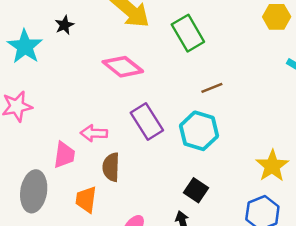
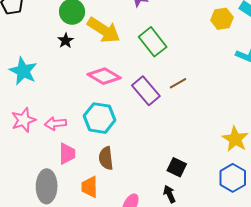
black star: (64, 25) -> (66, 41), moved
purple rectangle: (147, 121) -> (146, 91), moved
cyan hexagon: (199, 131) -> (100, 118), moved
pink arrow: (94, 133) -> (55, 123), moved

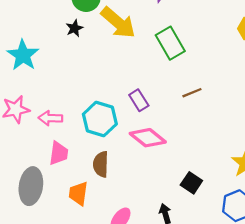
pink diamond: (104, 76) -> (148, 138), moved
purple rectangle: (146, 91) -> (139, 100), moved, size x0.7
black square: (177, 167) -> (191, 183), moved

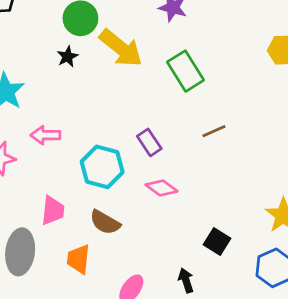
pink arrow: (50, 118) -> (45, 135), moved
pink diamond: (148, 138) -> (162, 188), size x0.7
brown semicircle: (101, 164) -> (105, 222), turned -60

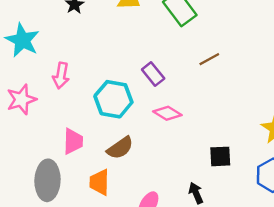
pink arrow: (45, 135) -> (61, 75), turned -75
brown semicircle: (105, 222) -> (120, 148), turned -60
black square: (217, 242) -> (220, 156), turned -30

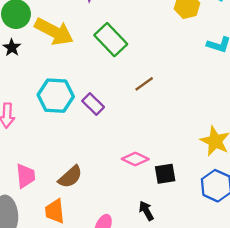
cyan hexagon: (113, 99) -> (56, 96), moved
pink diamond: (167, 113) -> (135, 159), moved

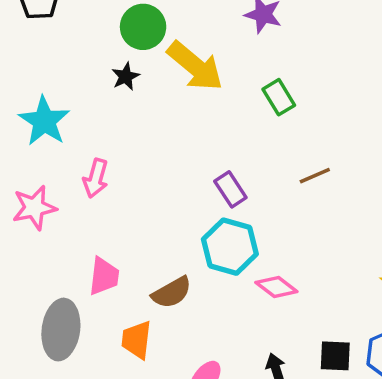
green rectangle: (111, 40) -> (279, 97), size x0.7
cyan hexagon: (56, 96) -> (230, 247), moved
black square: (165, 174) -> (335, 356), moved

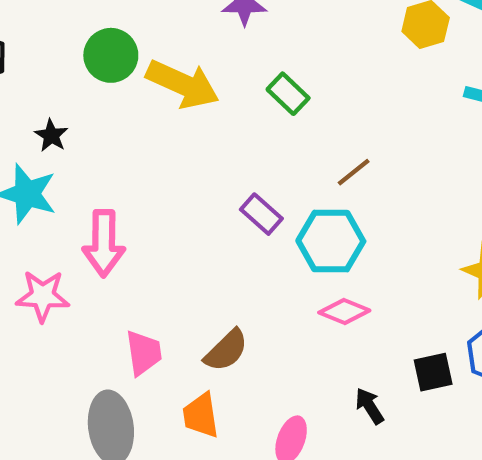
black star: (126, 77) -> (51, 135), moved
pink arrow: (96, 178) -> (104, 243), size x1.4
pink star: (34, 208) -> (43, 296), turned 30
cyan hexagon: (230, 247) -> (331, 241), moved

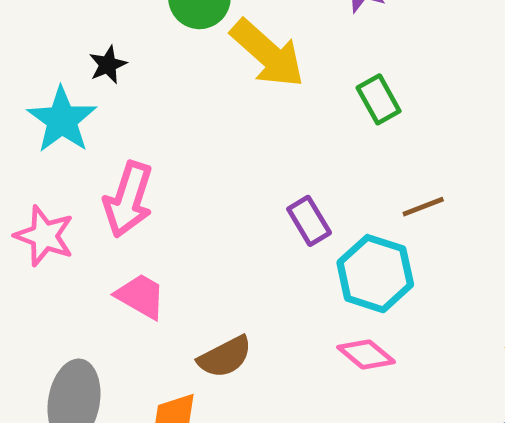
pink trapezoid: (144, 353) -> (141, 296), moved, turned -69

